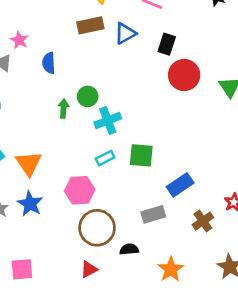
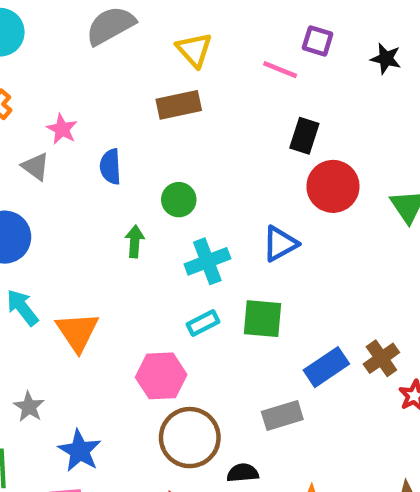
blue triangle: (125, 33) -> (280, 244), moved
green circle: (88, 96) -> (179, 200), moved
blue star: (30, 204) -> (80, 451), moved
brown cross: (203, 221) -> (381, 358), moved

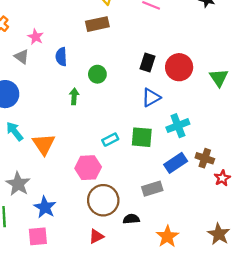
black rectangle: (304, 136) -> (148, 63), moved
cyan cross: (207, 261) -> (178, 126), moved
brown cross: (381, 358) -> (205, 158), turned -36
gray star: (29, 407) -> (18, 184), size x1.5

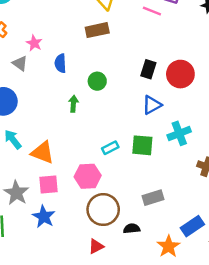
orange triangle: (44, 144) -> (43, 152), turned -35
blue rectangle: (176, 163) -> (192, 226), moved
pink square: (38, 236) -> (48, 185), moved

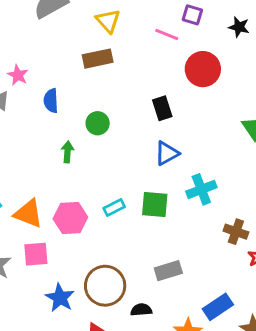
black rectangle: (148, 69) -> (162, 108), turned -36
red circle: (180, 74) -> (203, 69), moved
pink hexagon: (88, 176) -> (70, 218), moved
blue star: (44, 217) -> (60, 298), moved

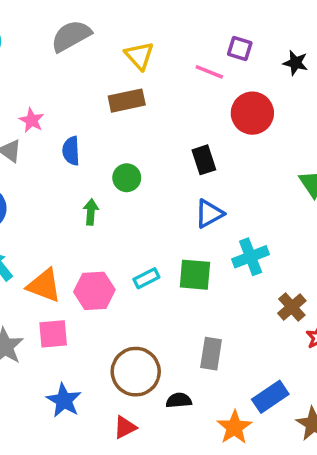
brown cross: (236, 232) -> (292, 307), turned 30
gray rectangle: (168, 271) -> (211, 354), turned -64
blue star: (60, 298) -> (64, 400), moved

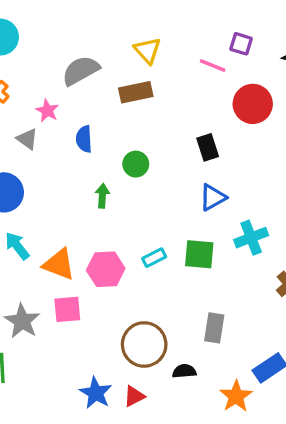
gray semicircle: (71, 36) -> (81, 71), moved
blue star: (64, 400) -> (96, 393), moved

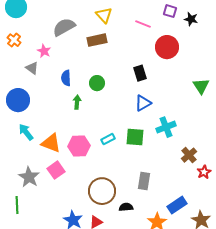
purple square: (241, 44) -> (170, 11), moved
blue semicircle: (84, 139) -> (66, 78), moved
pink square: (67, 309) -> (56, 170), turned -30

